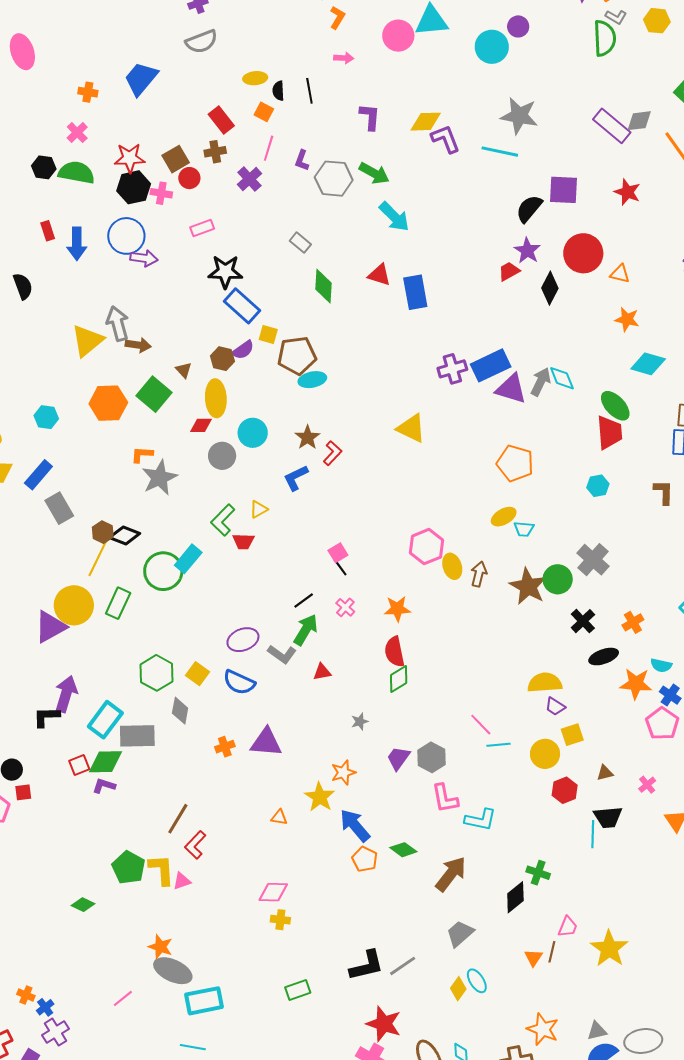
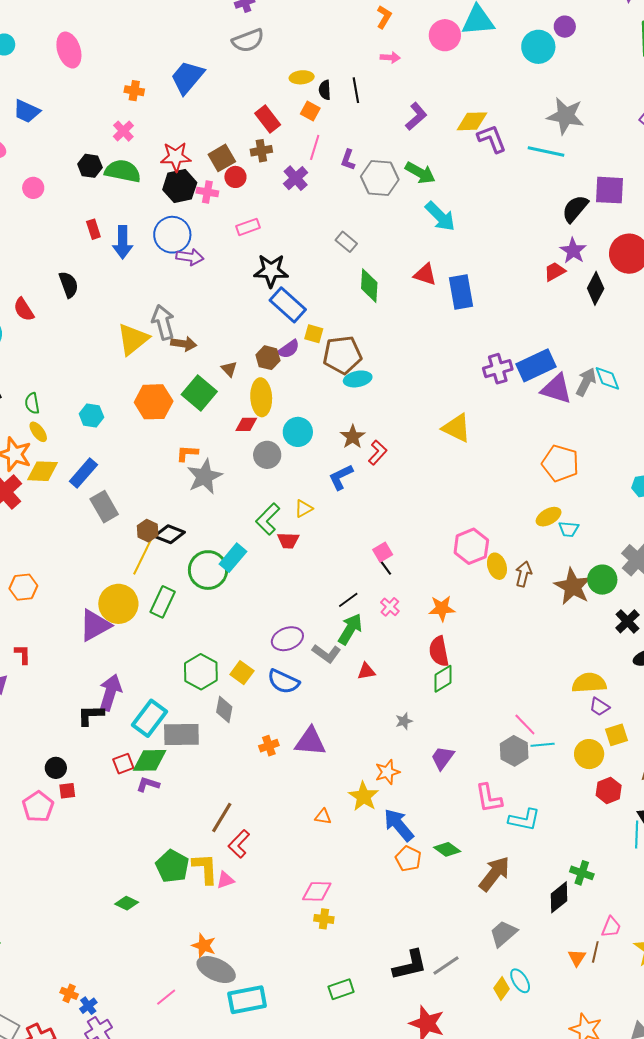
purple L-shape: (370, 117) -> (416, 116), turned 44
gray hexagon: (432, 757) -> (514, 751), moved

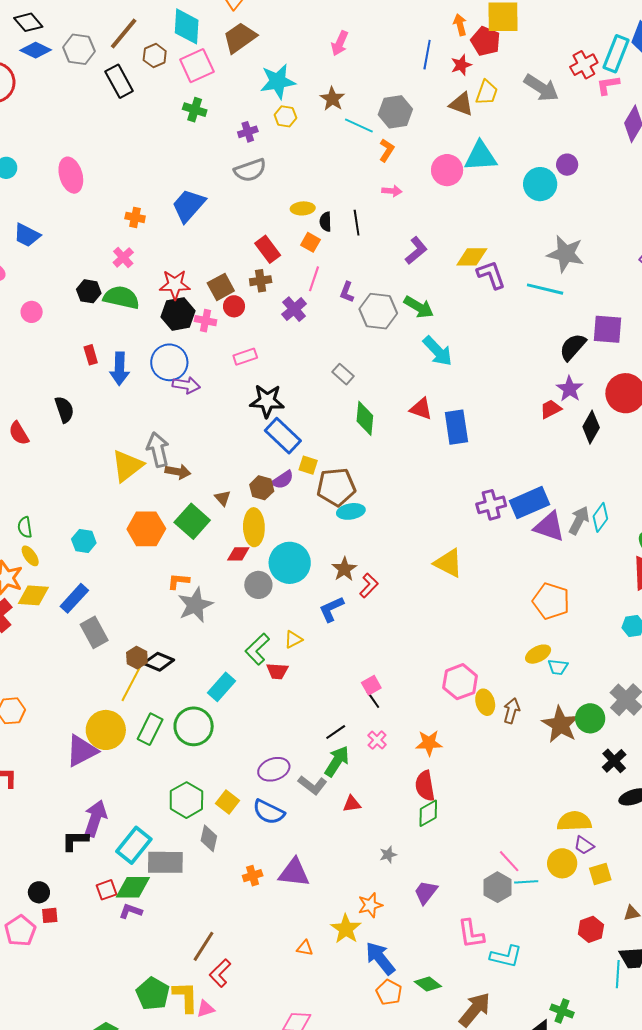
cyan diamond: (607, 378) -> (600, 517), turned 56
cyan circle: (298, 432) -> (290, 563), size x1.4
green circle: (208, 570) -> (194, 726), moved
yellow circle: (589, 754) -> (562, 863), moved

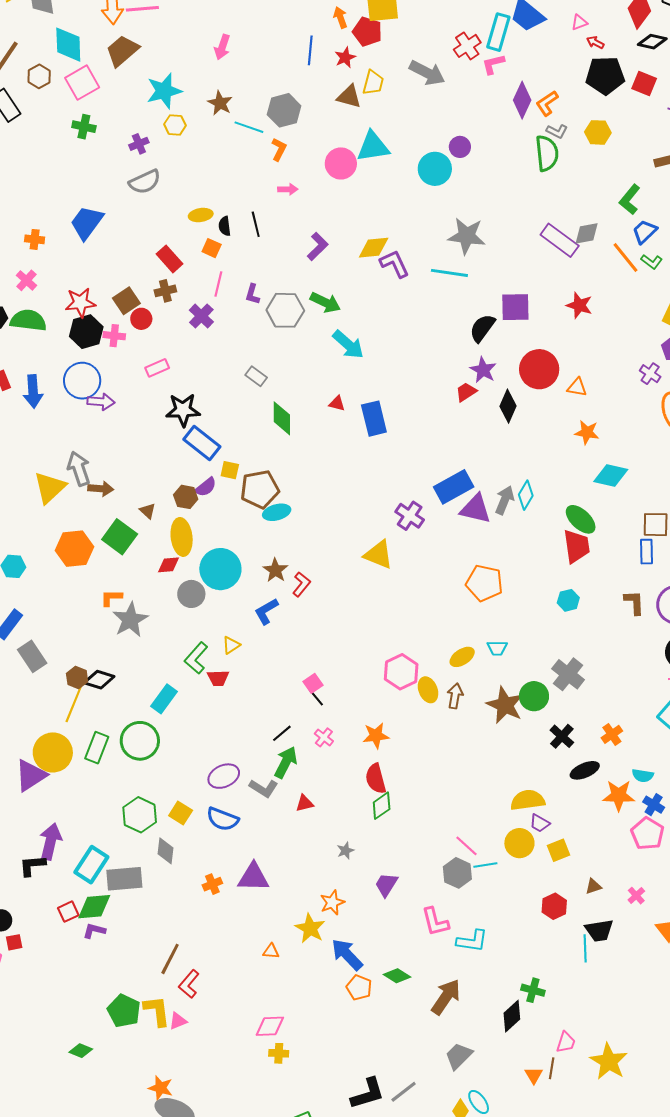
red triangle: (421, 409) -> (337, 403), size x0.7
purple cross: (491, 505) -> (410, 516), moved, turned -36
yellow ellipse: (538, 654) -> (462, 657), moved

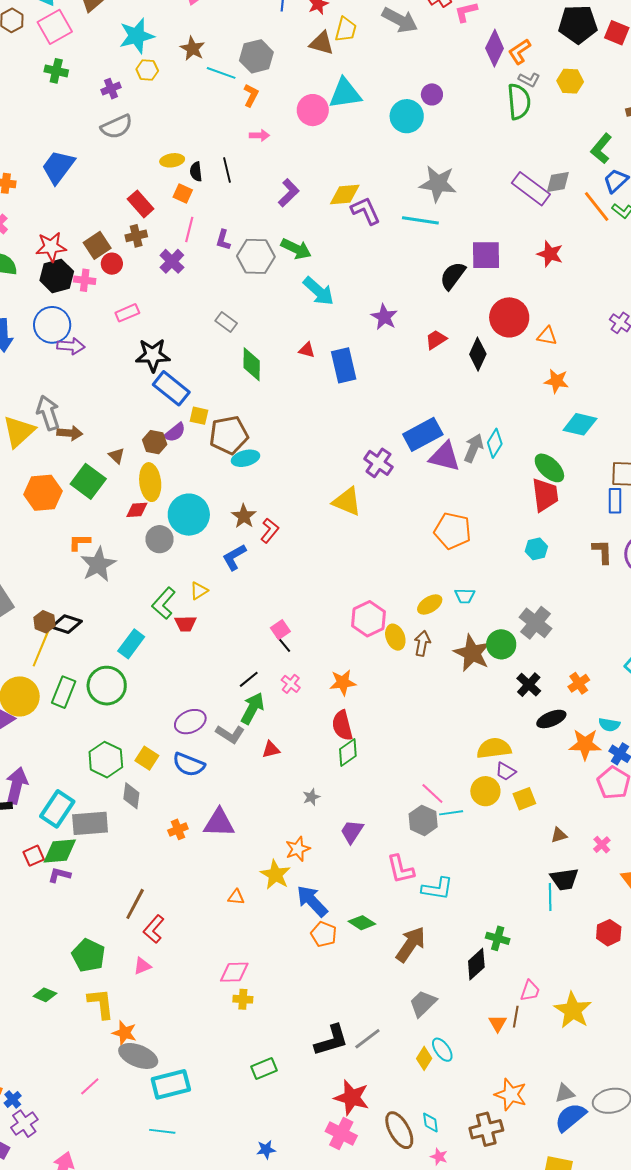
purple star: (483, 370) -> (384, 317), moved
red hexagon: (554, 906) -> (609, 933), moved
yellow L-shape: (157, 1011) -> (101, 1004), moved

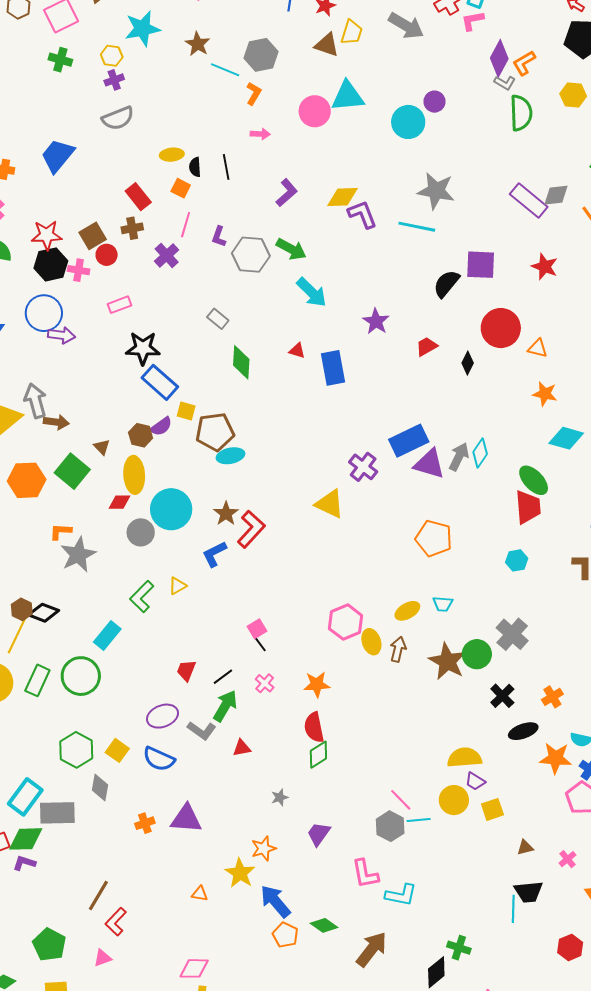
yellow hexagon: (147, 70) -> (112, 56), moved
gray L-shape: (529, 80) -> (505, 83), moved
black diamond: (478, 354) -> (468, 363), size x0.7
red L-shape: (270, 531) -> (251, 529), size x1.5
red trapezoid: (185, 624) -> (186, 670), moved, turned 110

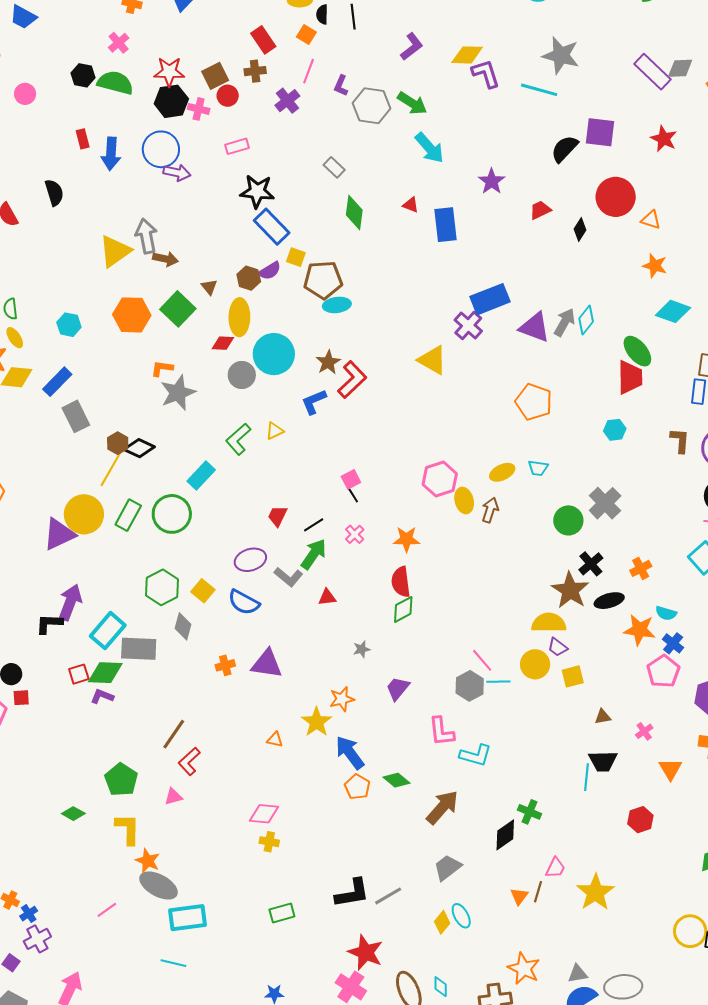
blue rectangle: (409, 441) -> (490, 299), moved
brown star: (447, 661) -> (570, 590), moved

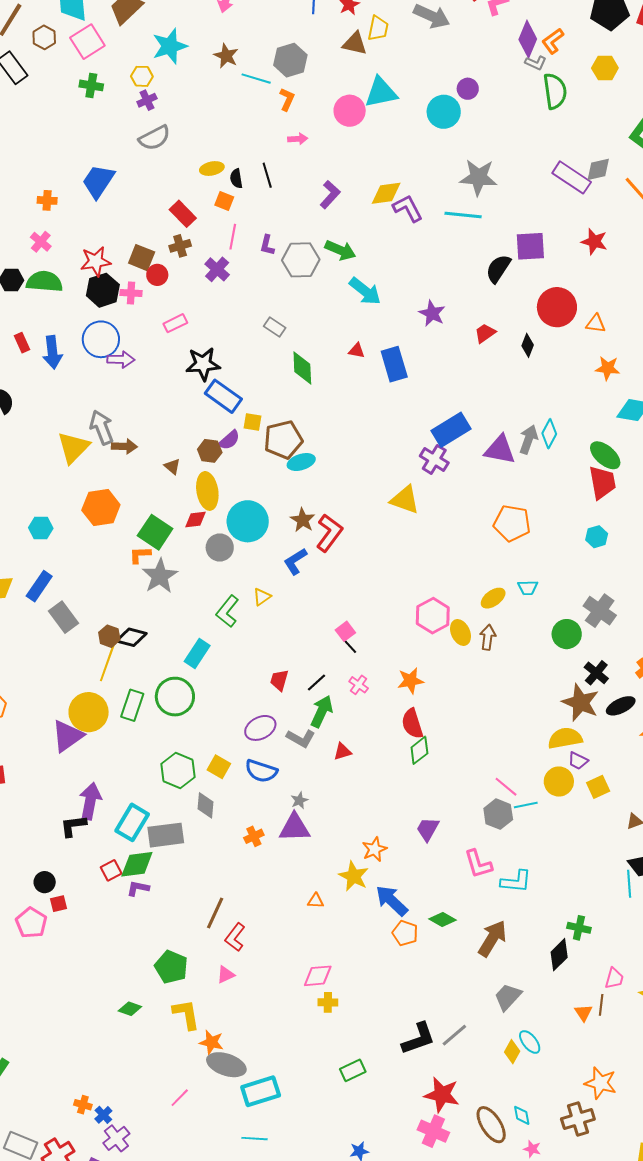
brown square: (215, 76) -> (142, 258), turned -32
green square: (178, 309) -> (155, 532), moved
gray star: (362, 649) -> (299, 800), moved

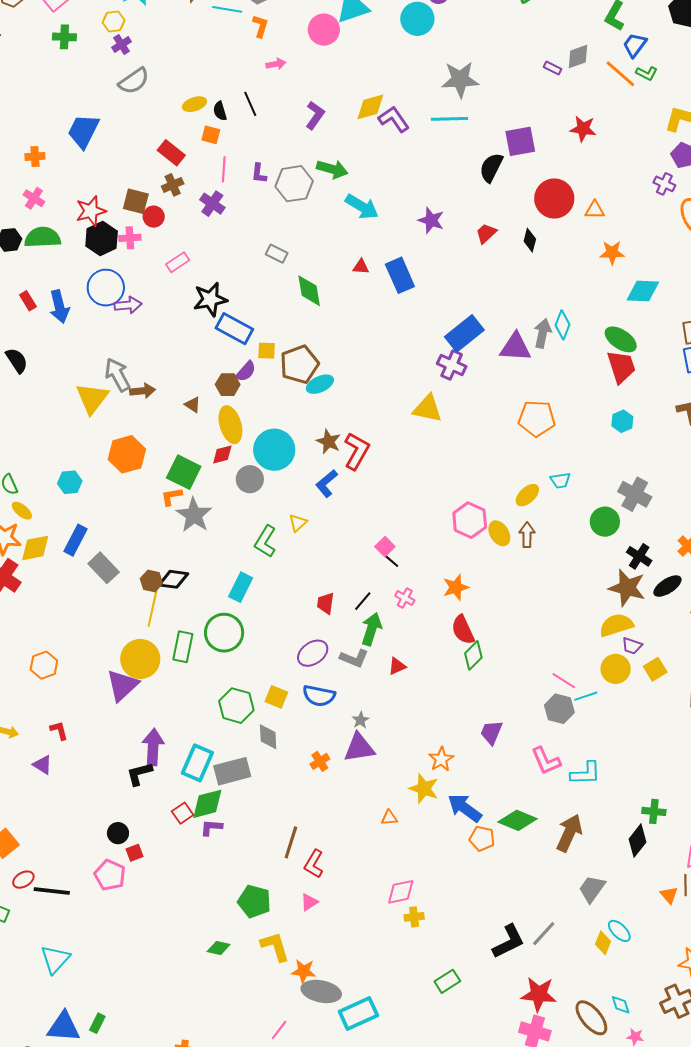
purple rectangle: (572, 177) -> (552, 68), size x0.5
green diamond: (443, 920) -> (517, 820), size x1.4

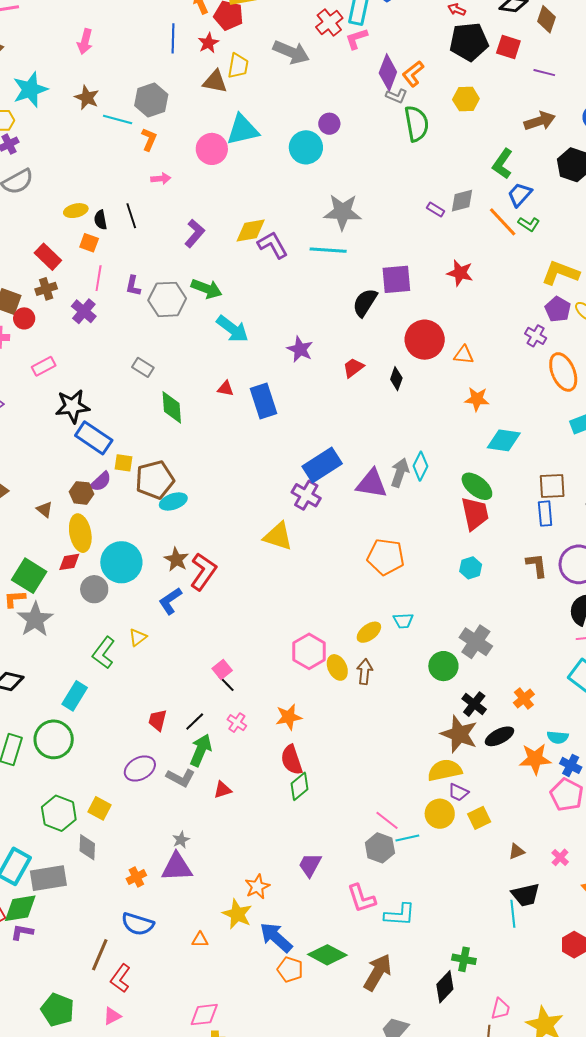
blue semicircle: (319, 696) -> (138, 924), moved

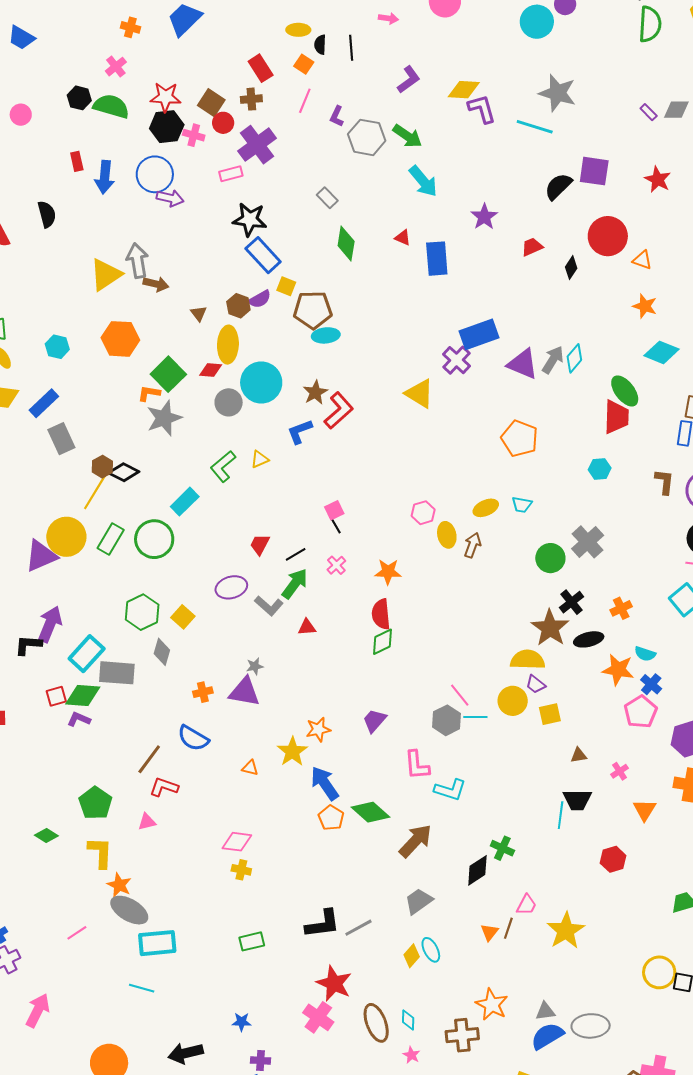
purple cross: (84, 311) -> (257, 145), moved, size x1.5
pink hexagon: (309, 651) -> (423, 513), size x0.7
red L-shape: (120, 978) -> (164, 787), turned 60

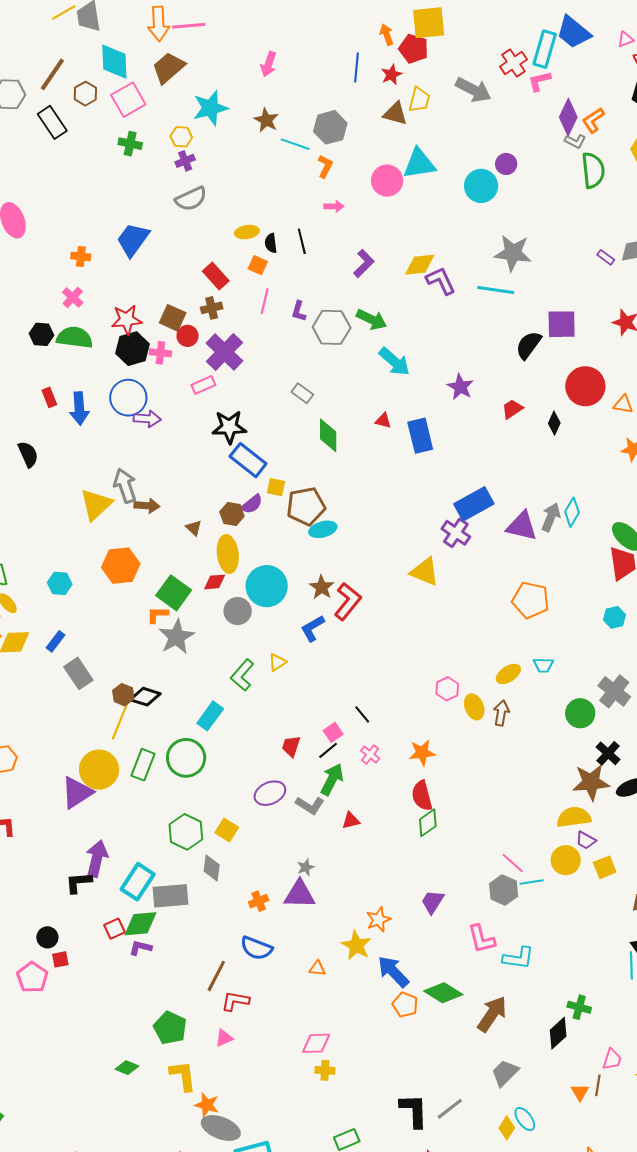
blue rectangle: (44, 403) -> (55, 641), size x0.7
pink square: (334, 510) -> (333, 732), moved
brown star: (550, 628) -> (591, 782), turned -30
black L-shape: (323, 924) -> (414, 1111), turned -75

